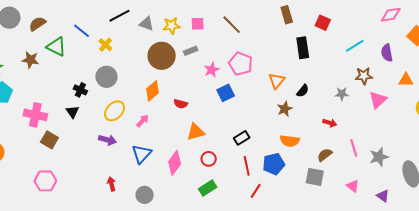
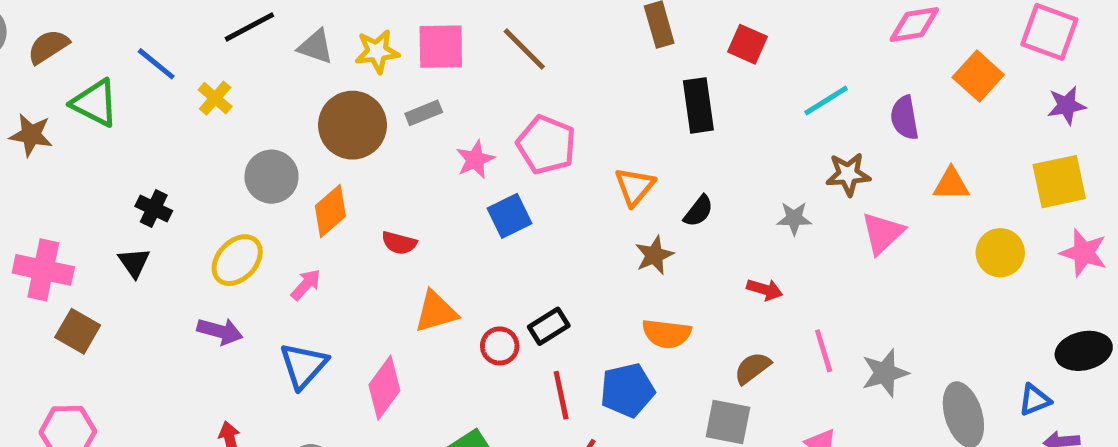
pink square: (198, 24) -> (441, 47), size x1.5
gray circle: (106, 77) -> (271, 177), moved
red circle: (209, 159) -> (500, 346), moved

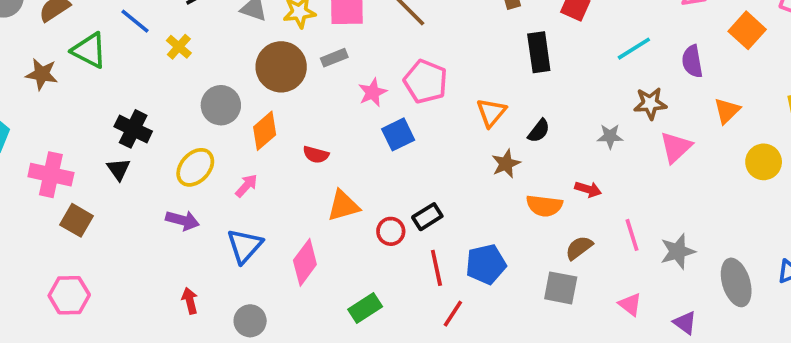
orange triangle: (951, 184) -> (727, 111), turned -44
black cross: (154, 209) -> (133, 129), size x1.4
orange semicircle: (667, 334) -> (544, 206), moved

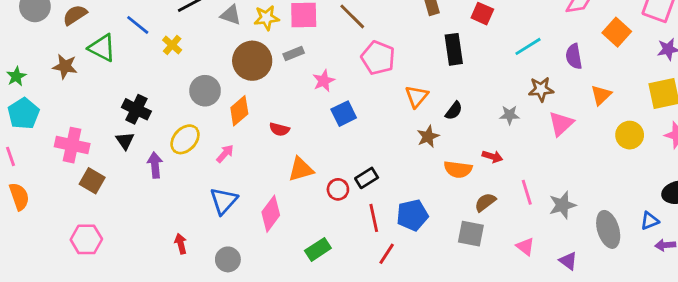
pink pentagon: (426, 81) -> (378, 58), moved
purple arrow: (182, 220) -> (155, 165), moved, turned -110

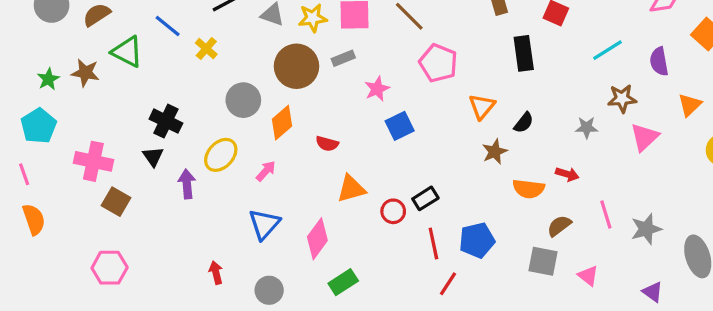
green star: (16, 76) -> (48, 79), moved
pink triangle: (525, 247) -> (588, 276), moved
green rectangle: (318, 249) -> (343, 282), moved

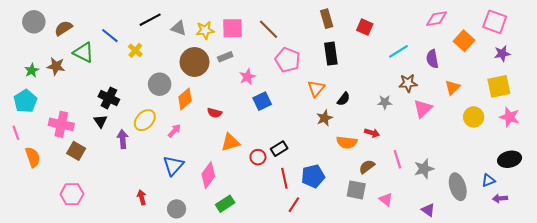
black rectangle: (524, 53) -> (331, 54), moved
orange semicircle: (34, 219) -> (33, 157), moved

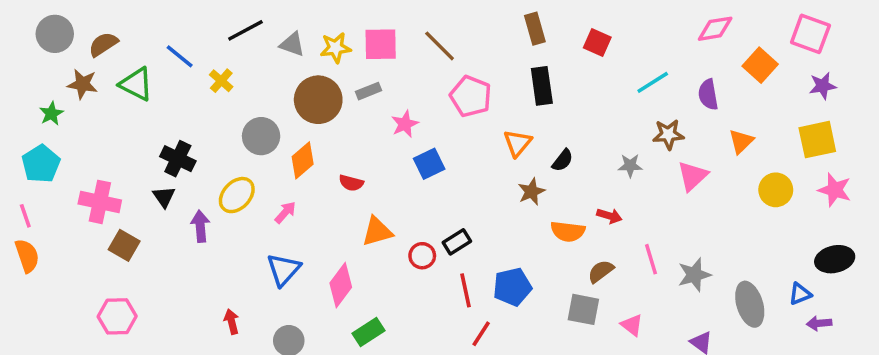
brown star: (56, 66) -> (83, 84), moved
orange semicircle: (33, 157) -> (27, 256), moved

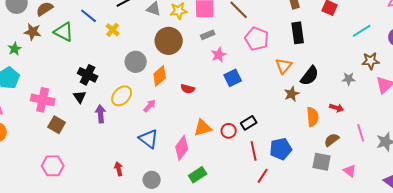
gray rectangle: (368, 91) -> (208, 35), moved
black semicircle: (563, 160) -> (310, 76), size x1.5
orange triangle: (377, 231) -> (203, 128), moved
orange semicircle: (568, 231) -> (313, 117), turned -102
blue triangle: (284, 270) -> (149, 139), turned -35

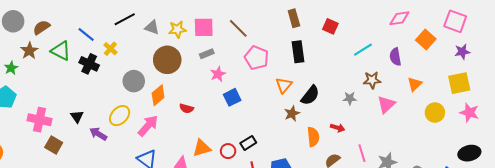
brown star: (33, 32) -> (29, 51), turned 30
black cross: (88, 75) -> (89, 64), moved
pink arrow: (150, 106) -> (148, 126), size x1.6
purple arrow: (101, 114) -> (98, 134), turned -54

